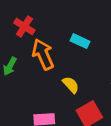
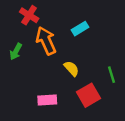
cyan rectangle: (80, 41) -> (80, 29), turned -56

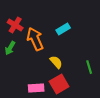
red cross: (29, 15) -> (15, 25), moved
red square: (88, 95) -> (59, 84), moved

